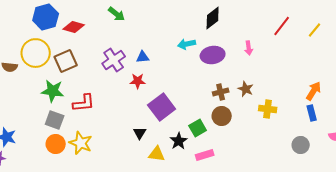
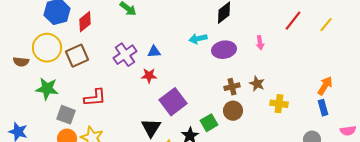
red diamond: (74, 27) -> (85, 22), turned -55
green star: (53, 91) -> (47, 89), moved
black triangle: (140, 133) -> (151, 128), size x1.5

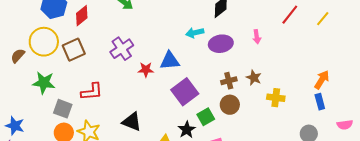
blue triangle: (154, 52) -> (170, 61), moved, size x1.5
brown semicircle: (21, 62) -> (18, 56), turned 126
purple square: (173, 102) -> (185, 92), moved
black triangle: (151, 128) -> (132, 122), moved, turned -40

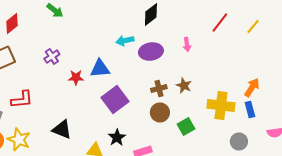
purple cross: (122, 49) -> (52, 56), size x0.7
yellow cross: (276, 98) -> (221, 106), moved, size x1.5
green square: (206, 117) -> (186, 126), moved

